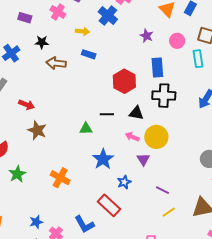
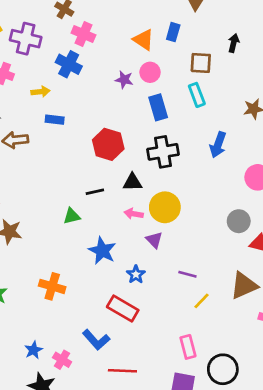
pink circle: (177, 41) -> (150, 72), moved
blue rectangle: (157, 67) -> (158, 107), moved

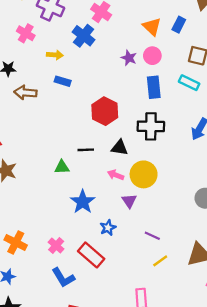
cyan rectangle: (197, 95) -> (189, 83), turned -54
orange cross: (52, 286) -> (16, 243), moved
pink cross: (62, 360) -> (56, 246), moved

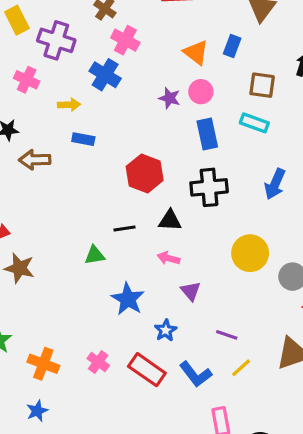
yellow circle: (144, 174) -> (250, 253), moved
blue L-shape: (63, 278) -> (196, 374), moved

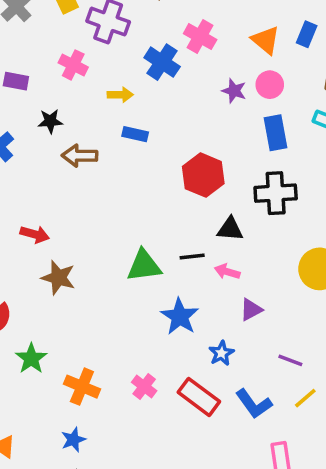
pink cross: (125, 40) -> (200, 37), moved
black line: (124, 228) -> (192, 256), moved
green triangle: (95, 255) -> (144, 266), size x1.5
purple triangle: (191, 291) -> (251, 310), turned 40

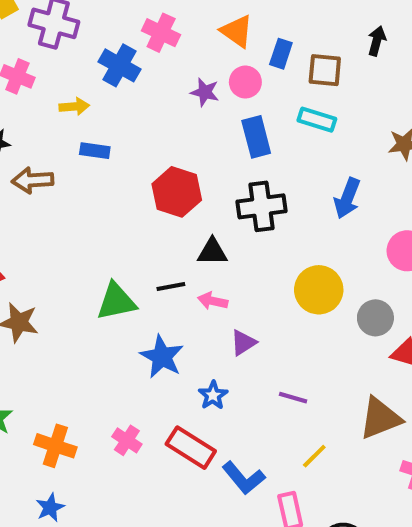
blue rectangle: (307, 34) -> (281, 54), moved
yellow line: (305, 398) -> (314, 456), moved
blue L-shape: (254, 404) -> (244, 478), moved

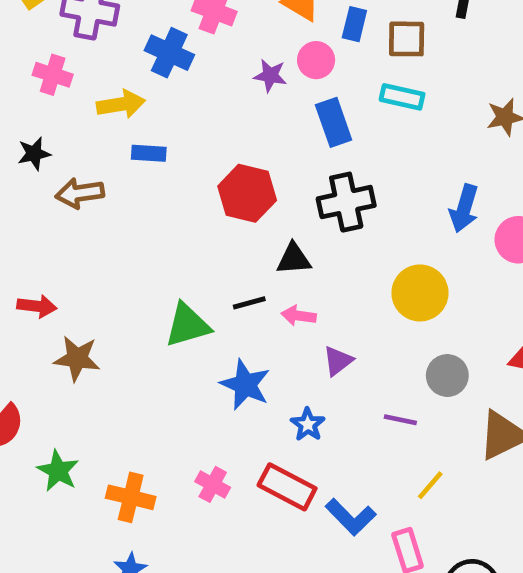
yellow arrow: (74, 107) -> (121, 104), size x1.4
blue arrow: (347, 198) -> (464, 208), moved
gray circle: (375, 318) -> (447, 376), moved

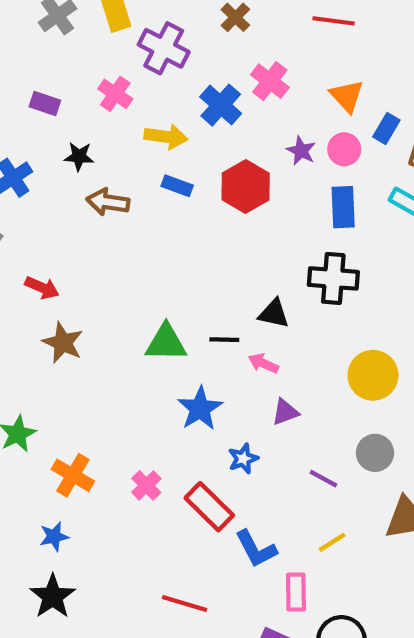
red hexagon: (247, 193) -> (246, 187), moved

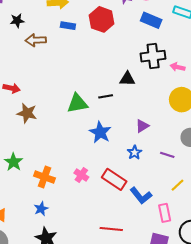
blue rectangle: (343, 207) -> (151, 20), turned -54
pink arrow: (263, 363) -> (178, 67), moved
blue star: (243, 459) -> (135, 153), moved

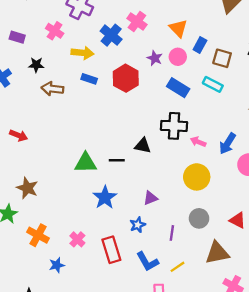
brown star: (27, 113) -> (27, 188), moved
purple line: (167, 155) -> (172, 233), turned 72
red rectangle: (114, 179) -> (111, 250), turned 30
blue L-shape: (141, 196) -> (147, 262), moved
blue star: (41, 209) -> (57, 265), moved

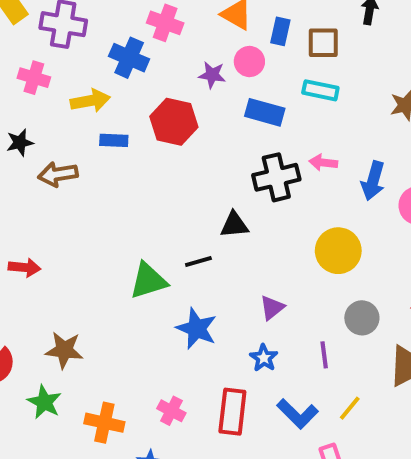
pink arrow: (198, 142) -> (323, 163), moved
red rectangle: (111, 250) -> (232, 412), turned 40

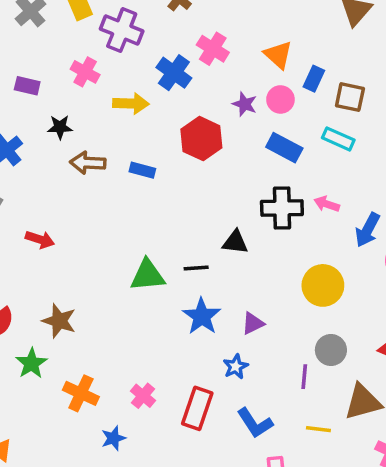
blue rectangle: (114, 140) -> (142, 170), moved
blue star: (197, 329) -> (202, 316), moved
purple line: (324, 355) -> (304, 377), moved
yellow line: (350, 408) -> (318, 429), moved, turned 45

